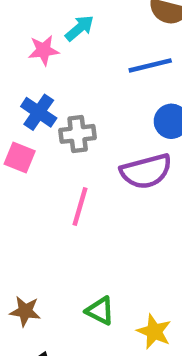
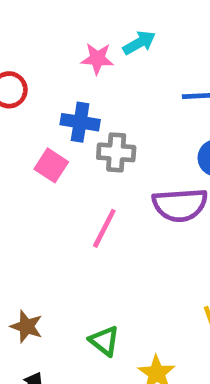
blue cross: (39, 112) -> (80, 122), turned -36

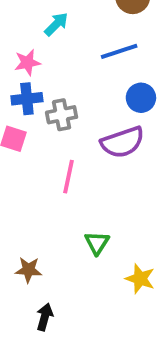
pink star: (97, 59) -> (27, 63), moved
green triangle: (104, 341) -> (97, 243), moved, turned 40

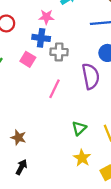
purple semicircle: (123, 142) -> (91, 76), turned -95
green triangle: (97, 243) -> (79, 128), moved

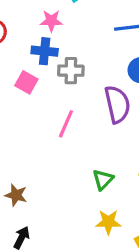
yellow star: (82, 158) -> (108, 222), turned -30

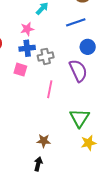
green triangle: (103, 180) -> (80, 118), size x1.5
brown star: (16, 195) -> (44, 141), moved

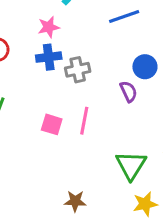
blue circle: (88, 47) -> (145, 67), moved
pink square: (20, 70) -> (52, 124), moved
purple semicircle: (78, 71) -> (128, 91), size x0.6

